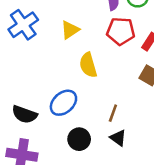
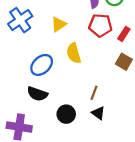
blue ellipse: (63, 103) -> (42, 65), moved
black semicircle: (24, 114) -> (37, 94), moved

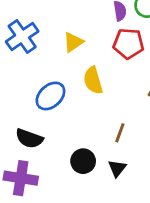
black semicircle: (37, 94) -> (29, 139), moved
black triangle: (98, 113) -> (117, 168), moved, turned 32

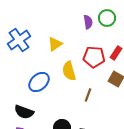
red pentagon: (128, 44) -> (94, 57), moved
brown line: (120, 133) -> (88, 95), moved

